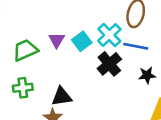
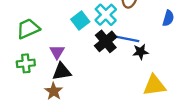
purple triangle: (57, 40) -> (57, 52), moved
blue line: (136, 46) -> (128, 39), moved

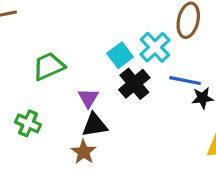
black cross: (106, 41) -> (134, 84), moved
green cross: (26, 63) -> (28, 123), moved, turned 30

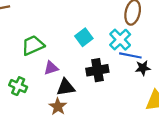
cyan cross: (155, 47) -> (120, 40), moved
black cross: (134, 84) -> (97, 70), moved, turned 30
purple triangle: (88, 98) -> (51, 68), moved, turned 42

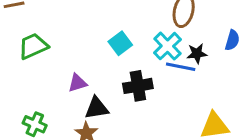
green trapezoid: (33, 45) -> (33, 46), moved
black star: (143, 68) -> (197, 53), moved
green cross: (18, 86) -> (35, 124), moved

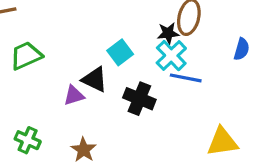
black star: (197, 53) -> (168, 33), moved
black cross: (138, 86) -> (139, 99), turned 32
black triangle: (97, 108) -> (95, 79), moved, turned 35

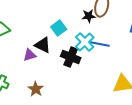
cyan cross: (171, 56) -> (85, 42), moved

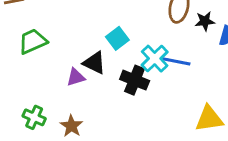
black star: (89, 16) -> (205, 21), moved
brown star: (36, 89) -> (71, 126), moved

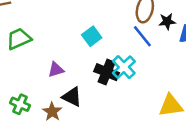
cyan cross: (155, 59) -> (124, 67), moved
blue line: (176, 61) -> (142, 36), moved, turned 40
black triangle: (94, 63) -> (72, 97), moved

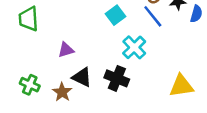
cyan square: (92, 36) -> (116, 15), moved
green trapezoid: (19, 39) -> (29, 19), turned -70
black cross: (107, 72) -> (117, 78), moved

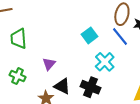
purple triangle: (66, 50) -> (49, 64), turned -32
green cross: (30, 85) -> (18, 76), moved

